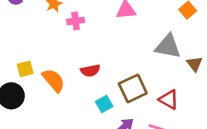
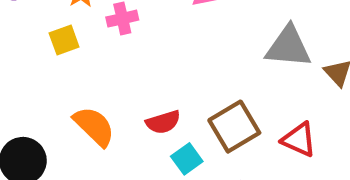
yellow square: (25, 69) -> (64, 40), moved
red semicircle: (90, 71) -> (163, 122), moved

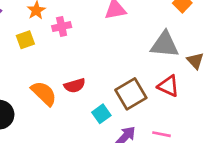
red semicircle: (163, 122) -> (75, 86), moved
red triangle: (299, 140) -> (168, 86), moved

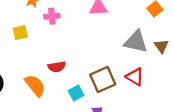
yellow square: (25, 40) -> (20, 33), moved
brown triangle: (195, 61) -> (161, 46), moved
orange semicircle: (44, 93) -> (35, 85), moved

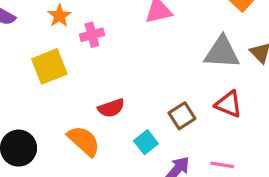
yellow square: (20, 33) -> (49, 66), size x1.5
brown square: (103, 79) -> (182, 116), size x0.7

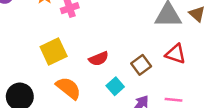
yellow square: (49, 66) -> (54, 51), moved
red semicircle: (111, 108) -> (99, 59), moved

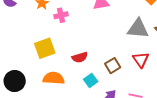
red triangle: (175, 54) -> (141, 60), turned 30
orange semicircle: (68, 88) -> (54, 78), turned -40

